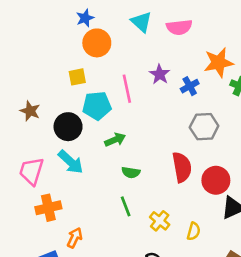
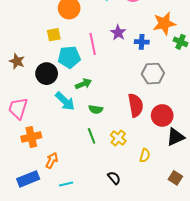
blue cross: (190, 86) -> (142, 42), turned 32
cyan arrow: (71, 162) -> (65, 101), moved
yellow cross: (160, 221) -> (118, 138), moved

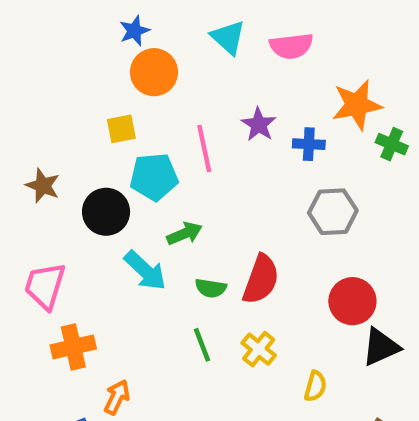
red semicircle: (136, 105) -> (261, 279), moved, turned 30

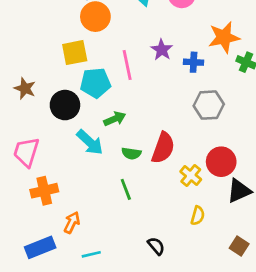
yellow square: (121, 129) -> (75, 53), size x1.4
yellow cross: (259, 349) -> (191, 176), moved

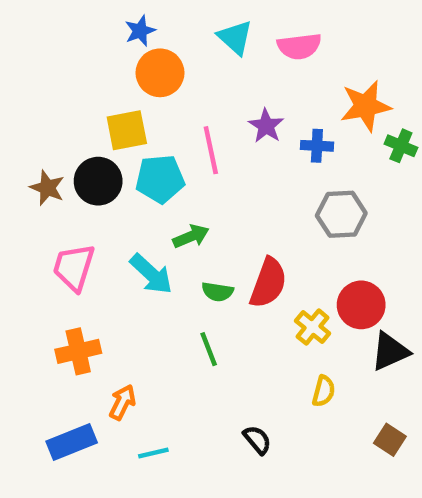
black circle: (65, 105) -> (98, 181), moved
pink trapezoid: (26, 152) -> (74, 267), moved

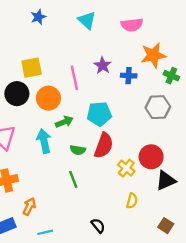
pink semicircle: (299, 46) -> (132, 25), moved
orange circle: (160, 73) -> (48, 98), moved
cyan pentagon: (160, 179) -> (99, 114), moved
gray hexagon: (341, 214) -> (158, 107), moved
cyan arrow: (151, 274) -> (44, 141), turned -145

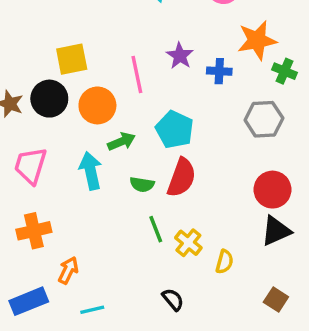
cyan pentagon: (99, 114) -> (175, 130), turned 30
red circle: (151, 157) -> (272, 190), moved
yellow cross: (126, 168) -> (188, 243), moved
green line: (73, 179) -> (156, 229), moved

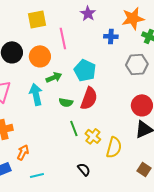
purple star: (180, 56) -> (88, 13), moved
yellow square: (72, 59) -> (37, 19), moved
yellow semicircle: (224, 262) -> (114, 147), size x1.5

